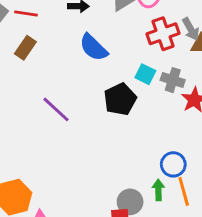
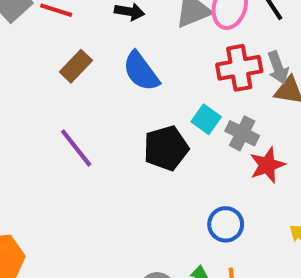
brown rectangle: (25, 48) -> (76, 66), moved
blue circle: (173, 164) -> (226, 224), moved

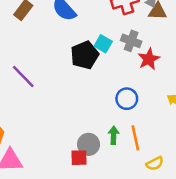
cyan square: (206, 119) -> (103, 44), moved
purple line: (76, 148) -> (23, 77), moved

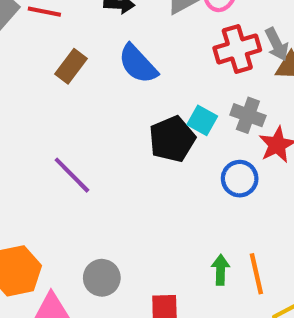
blue circle: (127, 99) -> (240, 179), moved
gray circle: (89, 144) -> (102, 278), moved

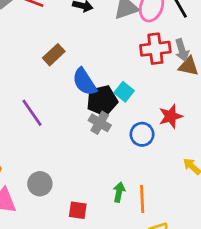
blue semicircle: (138, 64) -> (84, 82), moved
brown rectangle: (71, 66) -> (54, 55), moved
gray cross: (248, 115) -> (100, 123), moved

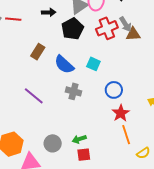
black pentagon: (102, 101) -> (73, 29), moved
red star: (171, 116) -> (121, 113), moved
gray cross: (100, 123) -> (74, 91), moved
green arrow: (119, 192) -> (79, 139), moved, turned -104

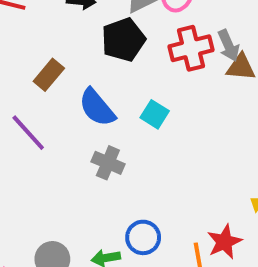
blue circle: (114, 90) -> (143, 237), moved
purple line: (34, 96) -> (28, 133), moved
red star: (121, 113) -> (224, 242), moved

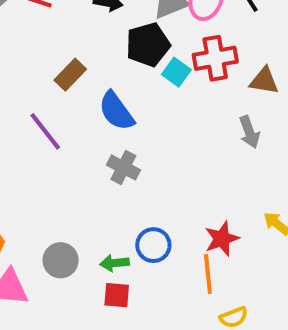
gray arrow: (229, 46) -> (249, 132), moved
cyan square: (155, 114) -> (176, 72), moved
red star: (224, 242) -> (222, 239), moved

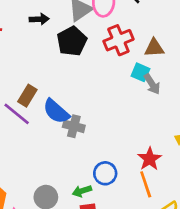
cyan square: (176, 72) -> (140, 72), moved
brown rectangle: (70, 75) -> (27, 96), moved
blue semicircle: (116, 111) -> (56, 111), moved

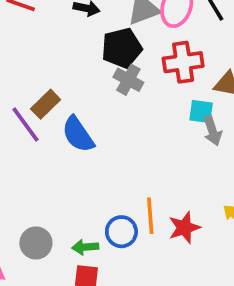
cyan square: (140, 72) -> (201, 111), turned -30
gray cross: (74, 126) -> (128, 80), moved
orange line: (146, 184) -> (150, 216), moved

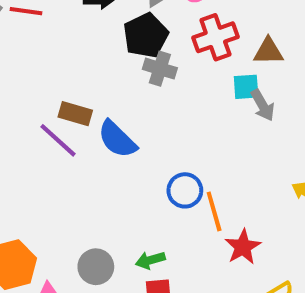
brown rectangle: (46, 104) -> (75, 114), turned 72
red star: (184, 228) -> (243, 247), moved
blue circle: (121, 232) -> (185, 190), moved

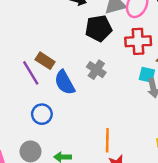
gray cross: (160, 69) -> (96, 70), moved
blue circle: (185, 190) -> (42, 114), moved

